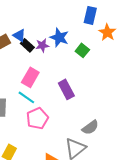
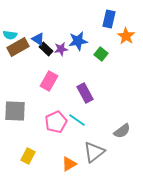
blue star: (59, 37) -> (78, 41), turned -30
cyan line: (26, 97) -> (77, 120), moved
gray semicircle: (90, 127) -> (122, 131), moved

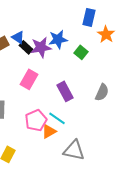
purple star: (61, 49) -> (41, 47), size x1.5
gray semicircle: (122, 131) -> (102, 92), moved, turned -30
gray triangle: (94, 152) -> (74, 150), turned 50
orange triangle: (69, 164) -> (49, 131), moved

